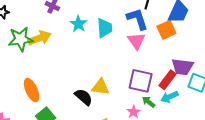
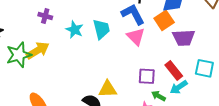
purple trapezoid: (183, 67) -> (184, 38), moved
red rectangle: (168, 80) -> (174, 70), turned -66
purple square: (141, 81) -> (147, 76), size x0.7

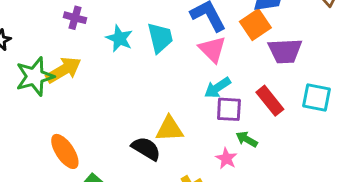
cyan arrow: (179, 87) -> (217, 88), moved

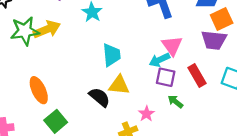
orange square: (255, 25) -> (222, 19), moved
cyan trapezoid: (160, 38) -> (112, 55), moved
pink triangle: (212, 49) -> (172, 46), moved
pink star: (226, 158) -> (146, 114), moved

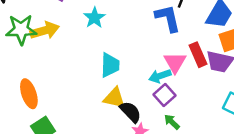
red rectangle: (197, 75) -> (198, 55), moved
purple square: (166, 77) -> (164, 95), turned 30
black semicircle: (100, 97) -> (131, 112), moved

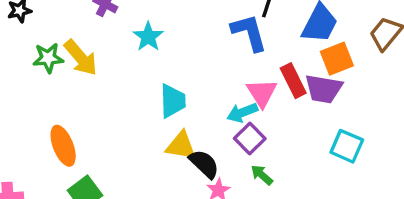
green star: (21, 30) -> (48, 58), size x0.7
yellow arrow: (45, 30) -> (81, 58), turned 68

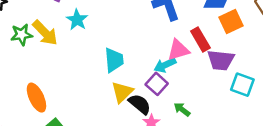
cyan star: (148, 37) -> (77, 20), moved
purple trapezoid: (324, 89) -> (221, 60), moved
pink triangle: (262, 93) -> (178, 50), turned 50
purple square: (250, 138) -> (157, 84), moved
yellow triangle: (181, 146) -> (122, 92), turned -50

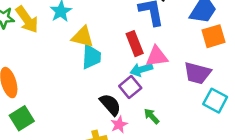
red rectangle: (200, 40) -> (135, 44), moved
yellow triangle: (122, 92) -> (83, 37), moved, turned 50

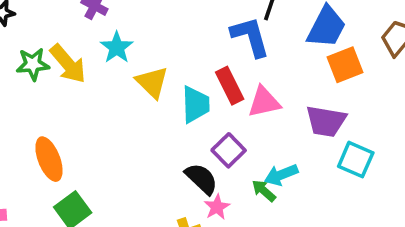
yellow triangle: (83, 37) -> (152, 82), turned 35
cyan trapezoid: (91, 57) -> (196, 104), moved
cyan arrow: (141, 70) -> (281, 175), moved

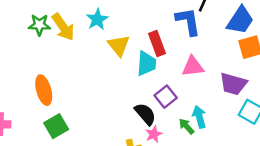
red rectangle: (230, 86) -> (157, 43), moved
cyan arrow: (281, 175) -> (199, 117), turned 90

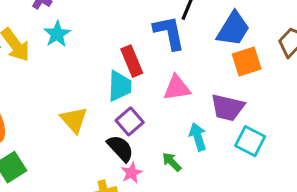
yellow triangle: (119, 45) -> (74, 120), moved
purple square: (166, 97) -> (130, 121), moved
cyan arrow: (199, 117) -> (198, 137), moved

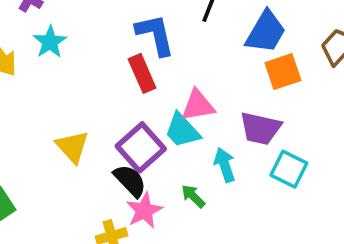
blue L-shape: (169, 33) -> (155, 35), moved
cyan trapezoid: (120, 86) -> (182, 130), moved, turned 136
purple square: (130, 121) -> (141, 147), size x1.4
pink star: (132, 173) -> (144, 211), size x1.4

